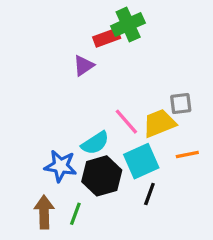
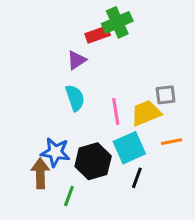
pink line: (126, 122) -> (116, 111), turned 32
cyan semicircle: (95, 143) -> (75, 98), moved, turned -76
brown arrow: (44, 212) -> (40, 173), moved

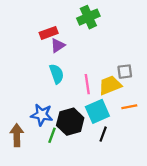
red rectangle: (98, 34) -> (49, 33), moved
brown arrow: (40, 173) -> (17, 135), moved
green line: (69, 196) -> (52, 135), moved

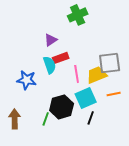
red rectangle: (49, 33) -> (61, 58), moved
gray square: (125, 72) -> (110, 63), size x1.6
blue star: (42, 115) -> (27, 80), moved

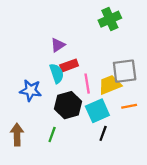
green cross: (78, 15) -> (110, 19), moved
black hexagon: (62, 107) -> (68, 105), moved

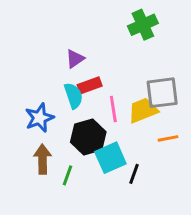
blue star: (31, 90) -> (39, 118), turned -30
cyan square: (97, 111) -> (110, 158), moved
brown arrow: (17, 135) -> (42, 159), moved

